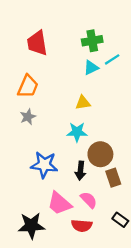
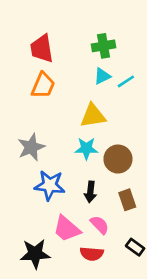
cyan line: (112, 59) -> (126, 81), moved
orange trapezoid: (28, 86) -> (43, 85), moved
yellow triangle: (83, 103) -> (93, 116), size x1.5
gray star: (28, 117) -> (31, 147), moved, size x1.5
brown circle: (100, 154) -> (118, 159), moved

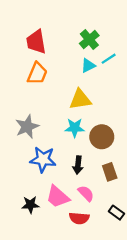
green cross: (104, 46) -> (89, 39), turned -30
cyan line: (126, 81) -> (109, 59), moved
black star: (35, 254) -> (30, 205), moved, size x0.7

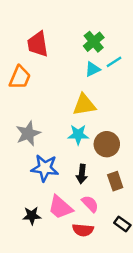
orange trapezoid: (37, 73) -> (20, 77), moved

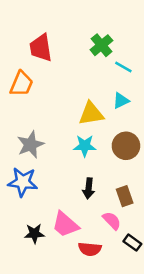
cyan line: (114, 62) -> (123, 67), turned 63
cyan triangle: (92, 69) -> (121, 101), moved
brown circle: (107, 144) -> (126, 146), moved
blue star: (45, 168) -> (23, 182), moved
pink semicircle: (90, 204) -> (112, 221), moved

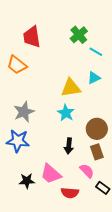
orange trapezoid: (21, 84) -> (17, 65), turned 105
cyan star: (85, 146) -> (66, 113), turned 30
brown circle: (126, 146) -> (97, 129), moved

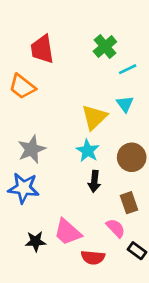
cyan line: (96, 52) -> (128, 69), turned -56
cyan triangle: (94, 78) -> (125, 104), turned -40
yellow triangle: (71, 88) -> (94, 117), turned -35
brown circle: (97, 129) -> (132, 157), moved
black arrow: (69, 146) -> (94, 181), moved

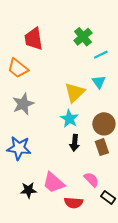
gray star: (32, 149) -> (23, 104), moved
brown rectangle: (129, 203) -> (102, 147), moved

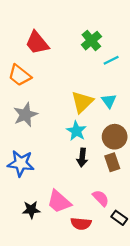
red trapezoid: (34, 39) -> (37, 43), turned -30
cyan triangle: (99, 82) -> (109, 101), moved

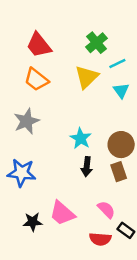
orange trapezoid: (20, 75) -> (36, 79), moved
cyan triangle: (109, 101) -> (121, 91), moved
yellow triangle: (82, 102) -> (87, 77), moved
red semicircle: (81, 224) -> (100, 239), moved

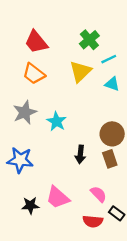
cyan triangle: (121, 91) -> (112, 84), turned -35
cyan star: (81, 138) -> (56, 121), moved

